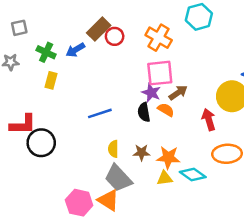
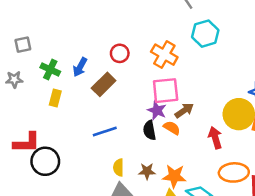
brown rectangle: (99, 29) -> (104, 84), moved
blue arrow: (75, 50) -> (80, 67), turned -30

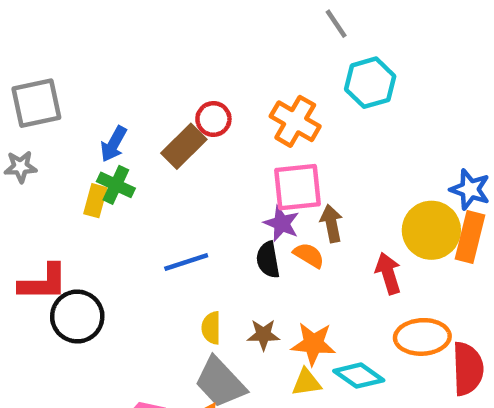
gray square: (23, 45) -> (36, 103), size x1.6
blue arrow: (80, 67) -> (114, 144), moved
green cross: (50, 69) -> (116, 185), moved
brown rectangle: (104, 84) -> (184, 146), moved
brown arrow: (184, 110) -> (331, 223), turned -66

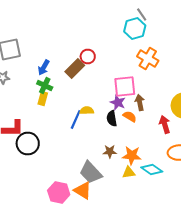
cyan hexagon: (370, 83) -> (135, 28), moved
orange cross: (295, 121) -> (148, 58), moved
yellow rectangle: (95, 201) -> (43, 98), moved
blue line: (186, 262) -> (76, 120), turned -48
yellow semicircle: (211, 328) -> (87, 110), moved, turned 88

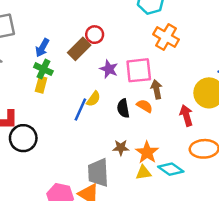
purple star: (118, 102) -> (109, 69), moved
yellow semicircle: (87, 110) -> (93, 99), turned 128
orange star: (132, 156) -> (147, 152), turned 30
gray trapezoid: (91, 172) -> (98, 173), turned 40

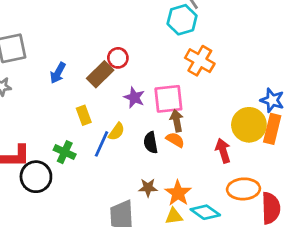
green cross: (43, 69) -> (65, 152), moved
yellow rectangle: (41, 85) -> (84, 115), moved, turned -35
brown arrow: (157, 89) -> (177, 121), moved

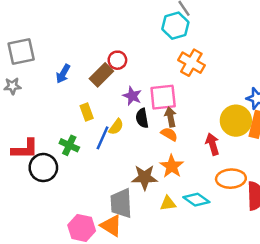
black semicircle: (151, 143) -> (142, 118), moved
brown star: (148, 188) -> (145, 177), size x1.5
orange star: (178, 193) -> (172, 166), moved

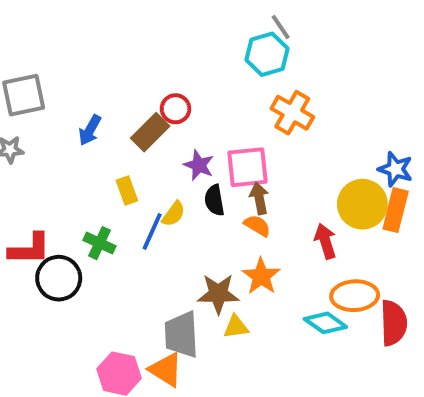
cyan diamond: (196, 200) -> (325, 323), moved
yellow triangle: (168, 203) -> (236, 327), moved

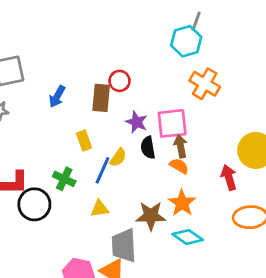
gray line: (281, 27) -> (196, 21), turned 54
brown rectangle: (150, 132) -> (101, 98), turned -40
cyan diamond: (325, 323) -> (188, 237), moved
yellow triangle: (236, 327) -> (100, 209), moved

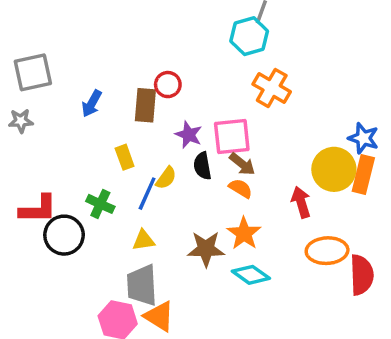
brown arrow: (181, 146) -> (242, 164), turned 140
gray trapezoid: (124, 246) -> (142, 285), moved

